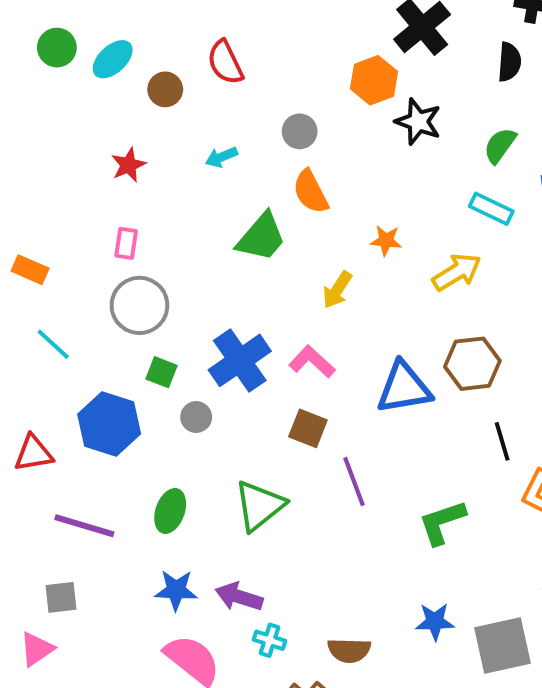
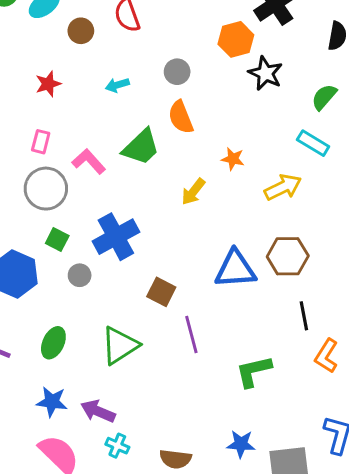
pink L-shape: (312, 362) -> (89, 161), moved

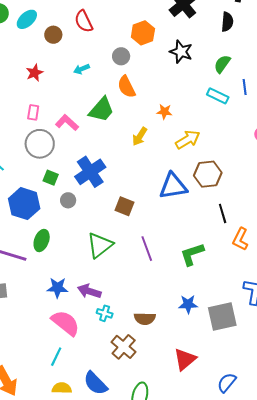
orange hexagon: (236, 39) -> (143, 33), moved
yellow arrow: (283, 187) -> (188, 140), moved
purple line: (191, 335) -> (147, 249), moved
green ellipse: (53, 343) -> (42, 240), moved

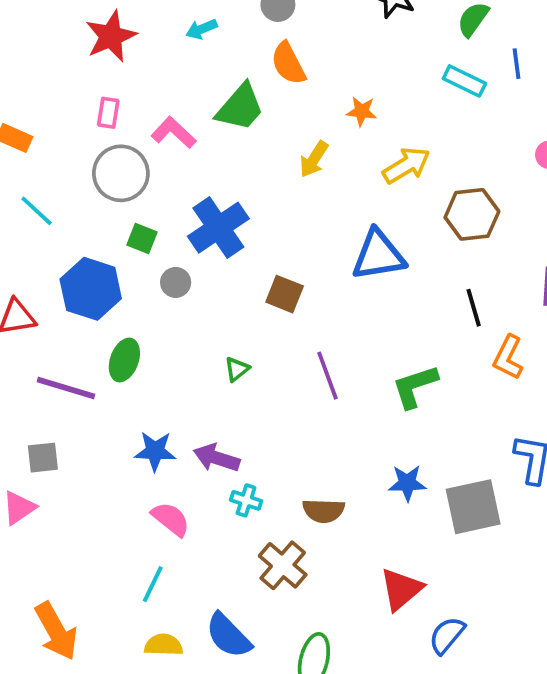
red star: (35, 73) -> (111, 36), size x1.5
brown hexagon: (208, 174) -> (472, 214), moved
green triangle: (100, 245) -> (237, 369), size x0.5
pink semicircle: (66, 323) -> (171, 519), size x0.7
blue semicircle: (227, 383) -> (447, 635), moved

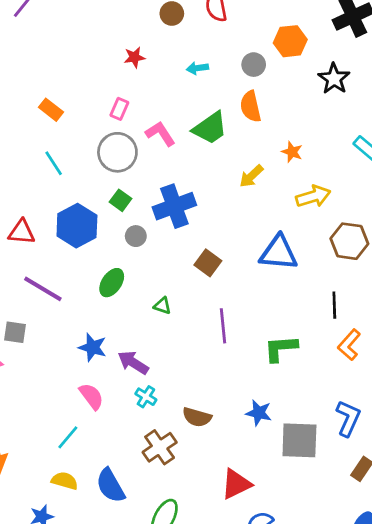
red star: (111, 36) -> (134, 57), size x0.6
green ellipse: (124, 360) -> (112, 283), moved
green triangle: (237, 369) -> (162, 306), turned 42

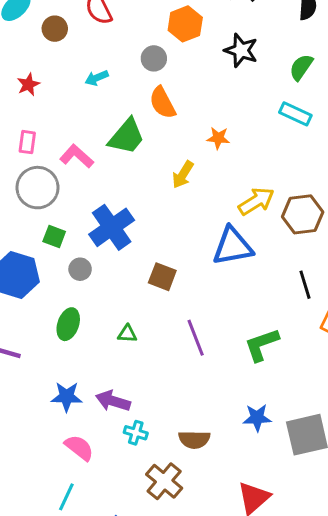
yellow arrow: (313, 196) -> (256, 201), moved

